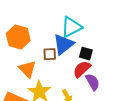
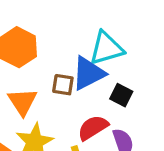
red semicircle: (82, 69) -> (93, 128), moved

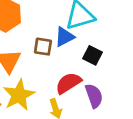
blue triangle: (88, 73) -> (64, 37), size x0.7

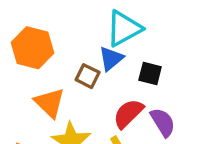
brown square: (43, 47) -> (88, 76), turned 30

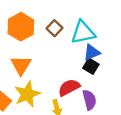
blue triangle: (111, 58) -> (92, 52), moved
brown square: (88, 76) -> (54, 28), moved

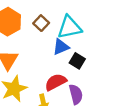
blue triangle: (92, 52) -> (61, 47), moved

